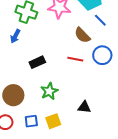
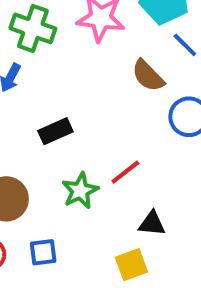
red line: (75, 59) -> (125, 172), moved, turned -49
yellow square: (53, 121) -> (131, 265), moved

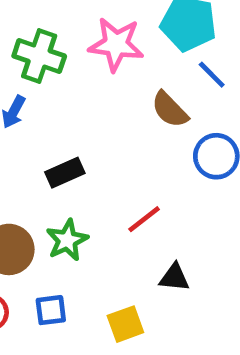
green star: (80, 191) -> (67, 240), moved
yellow square: (131, 265) -> (125, 324), moved

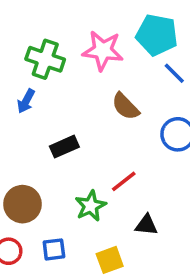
brown semicircle: (170, 110) -> (125, 106), moved
green star: (67, 240) -> (91, 206), moved

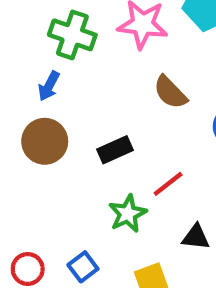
black rectangle: (64, 147) -> (115, 150), moved
brown circle: (22, 204) -> (45, 141), moved
blue square: (54, 249) -> (83, 267), turned -30

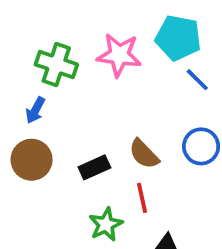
brown semicircle: (170, 92) -> (144, 154), moved
red line: (168, 184) -> (142, 198), turned -64

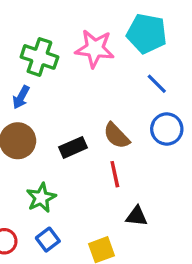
blue line: (197, 80) -> (157, 84), moved
green star: (106, 224) -> (41, 198), moved

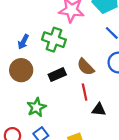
green cross: (39, 57) -> (54, 40), moved
black triangle: (137, 216) -> (99, 110), moved

